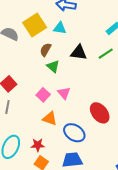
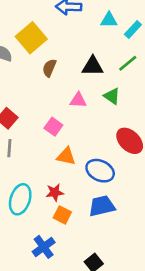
cyan triangle: (60, 28) -> (109, 20), moved
green triangle: (53, 66) -> (112, 96), moved
pink triangle: (64, 93) -> (78, 100), moved, turned -40

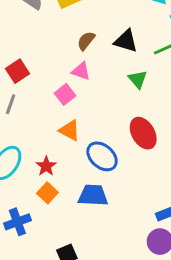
brown semicircle: (49, 68) -> (86, 41), moved
pink triangle: (78, 100) -> (81, 71), moved
red star: (55, 192) -> (46, 166), turned 30

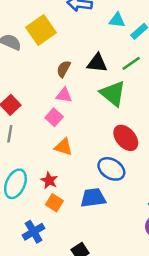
green triangle: (138, 79) -> (113, 93), size x1.6
blue ellipse: (102, 156) -> (111, 169), moved

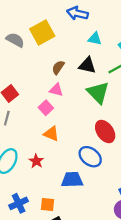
cyan triangle: (117, 20) -> (95, 39), moved
orange square: (54, 203) -> (48, 204), moved, turned -32

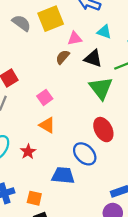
pink triangle: (56, 90) -> (75, 38), moved, turned -32

